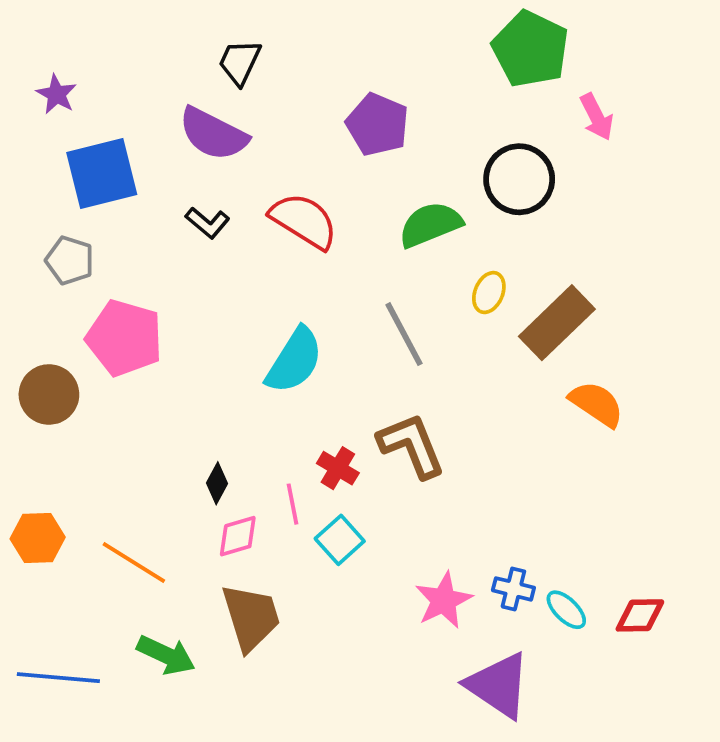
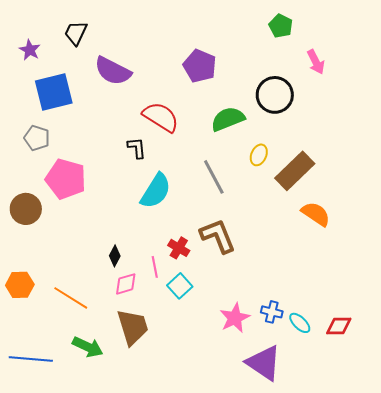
green pentagon: (530, 49) -> (281, 26), size x0.6
black trapezoid: (240, 62) -> (76, 33), moved
black L-shape: (208, 223) -> (137, 148), moved, turned -135

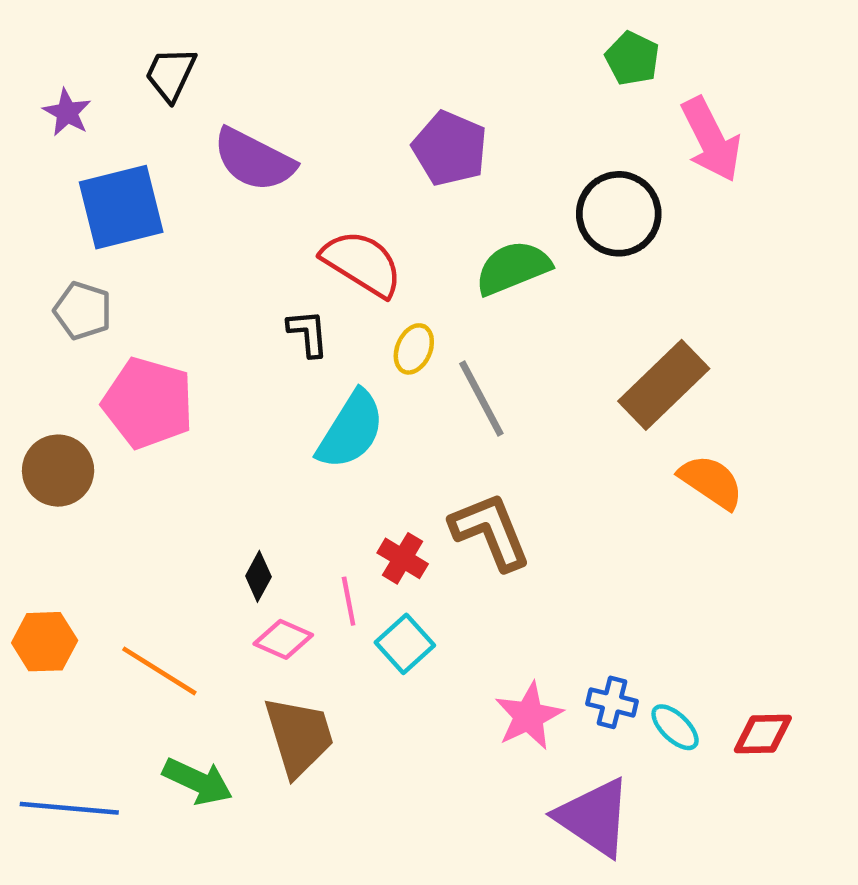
pink arrow: (316, 62) -> (711, 139), size x1.5
yellow ellipse: (259, 155) -> (414, 349), moved
pink diamond: (126, 284) -> (283, 639), turned 40

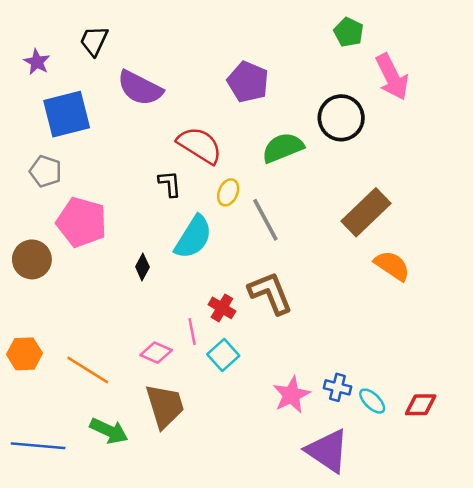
black diamond: (258, 576) -> (142, 267), moved

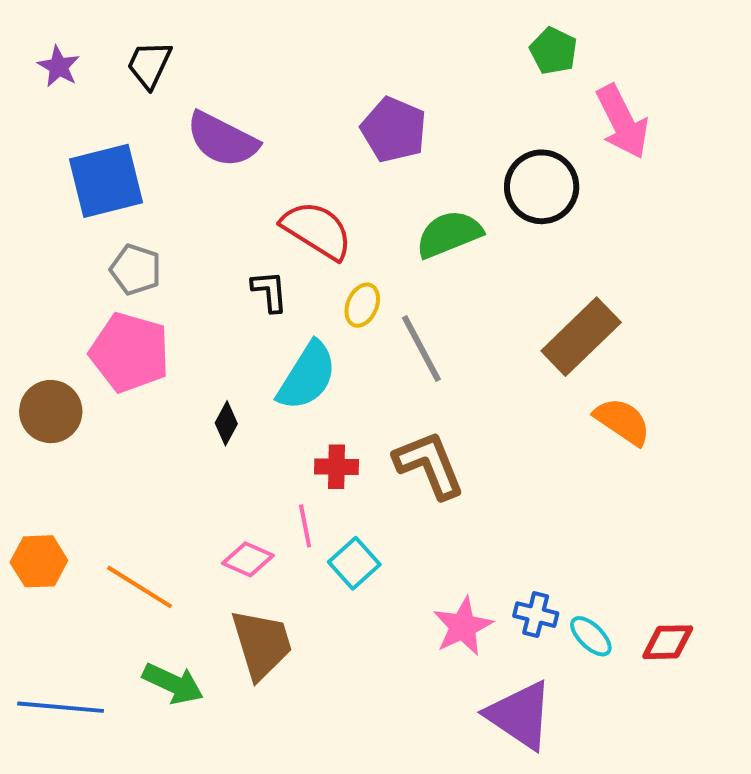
purple star: (37, 62) -> (59, 67), moved
gray pentagon: (46, 171) -> (136, 270), moved
red cross: (222, 308) -> (337, 467), moved, turned -30

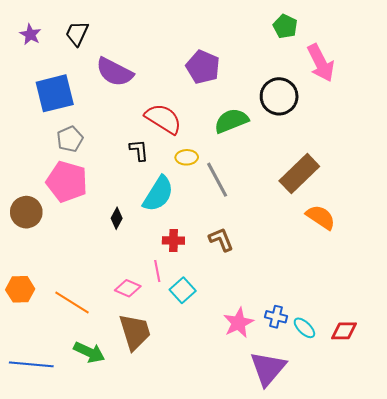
gray pentagon: (136, 270) -> (70, 139), turned 30
yellow ellipse: (362, 305) -> (187, 157), turned 65
brown L-shape: (429, 465) -> (221, 240), size x0.7
purple triangle: (520, 715) -> (268, 368), turned 36

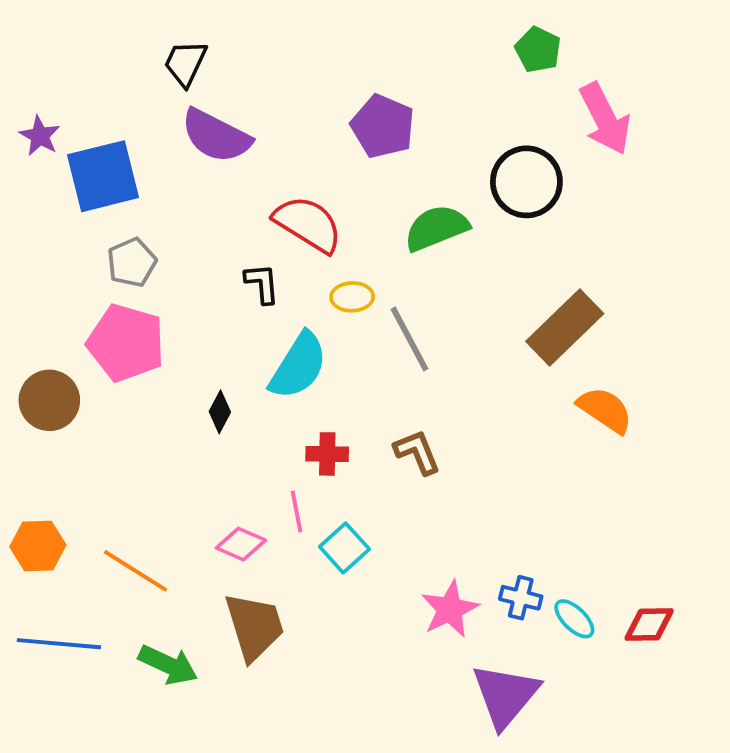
black trapezoid: (77, 33) -> (185, 63), moved
purple star: (30, 34) -> (40, 136), moved
blue line: (31, 364) -> (59, 644), moved

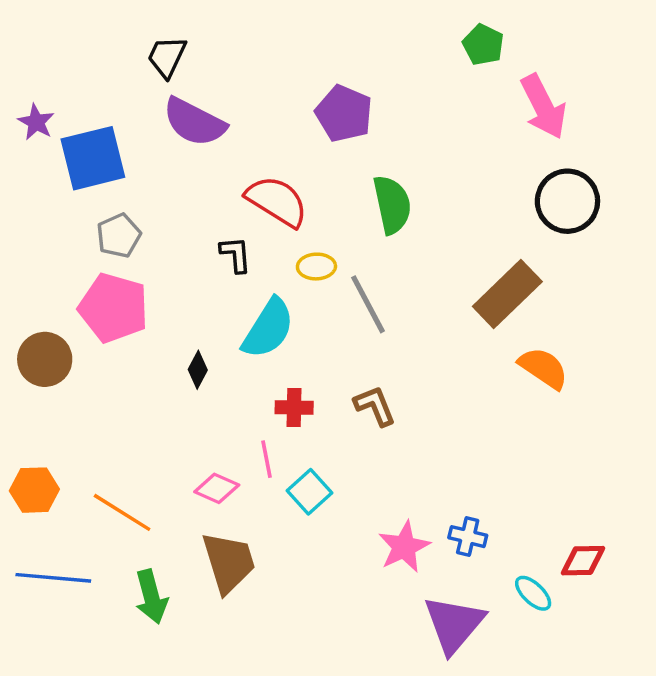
black circle: (526, 182) -> (567, 201), moved
green semicircle: (436, 228) -> (392, 205), turned 100
cyan ellipse: (574, 619) -> (533, 593), moved
green arrow: (168, 665) -> (151, 597), turned 50

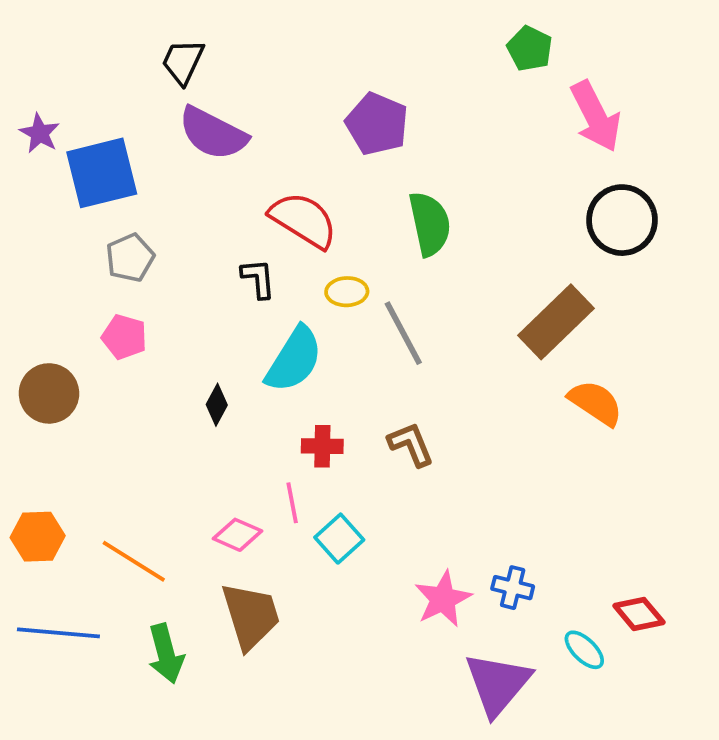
pink pentagon: (113, 308) -> (124, 337), size x0.6
red diamond: (583, 561) -> (639, 614), turned 51

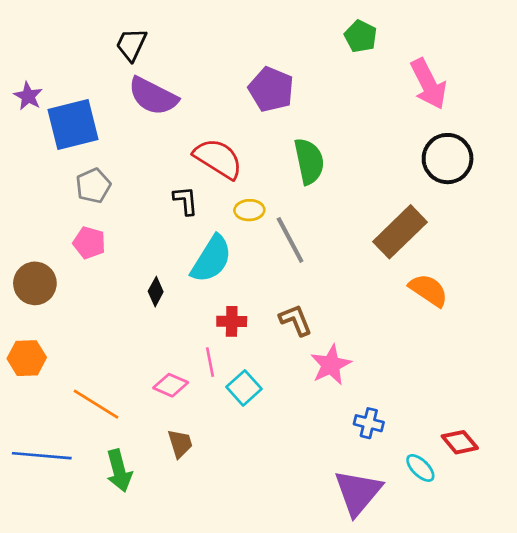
green pentagon: (530, 49) -> (361, 36), moved
orange hexagon: (38, 537) -> (27, 358), moved
pink star: (443, 599) -> (331, 365), moved
brown trapezoid: (251, 616) -> (180, 444), size x0.6

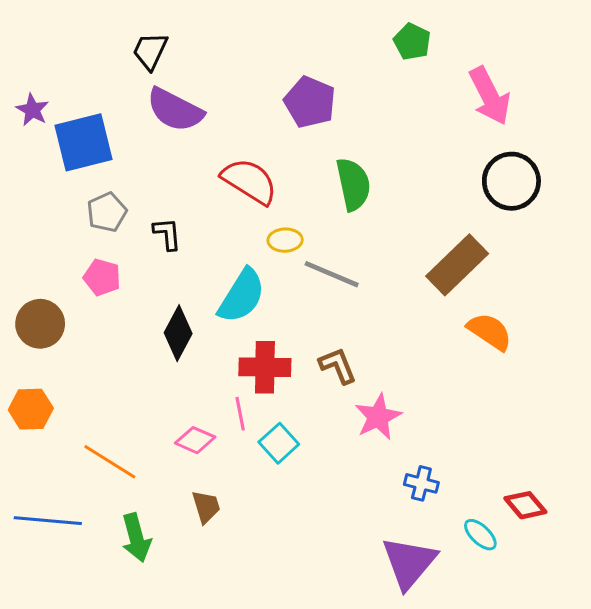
black L-shape: (186, 201) -> (167, 234), moved
gray line: (290, 240) -> (332, 274), turned -39
black diamond: (156, 292) -> (178, 333), size x1.6
red cross: (232, 321) -> (265, 367), size x1.5

